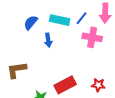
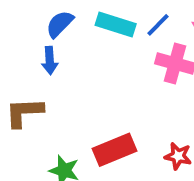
blue arrow: (48, 40) -> (50, 60), moved

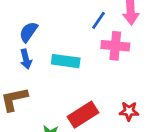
cyan rectangle: (116, 24) -> (66, 61), moved

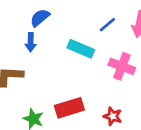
pink cross: (115, 46) -> (122, 66), moved
cyan rectangle: (66, 61) -> (81, 49), moved

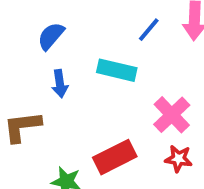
blue arrow: (31, 42) -> (60, 84), moved
pink cross: (122, 66) -> (172, 115), moved, turned 35

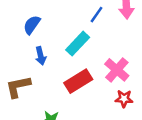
cyan rectangle: (117, 70) -> (78, 44), turned -55
red rectangle: (115, 157) -> (78, 81), moved

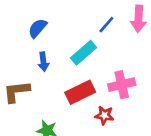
pink cross: (117, 70) -> (122, 85), turned 30
red star: (124, 99) -> (104, 115), moved

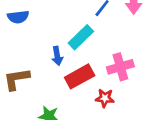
blue semicircle: (38, 28) -> (18, 17), moved, turned -135
blue arrow: (43, 62) -> (57, 56), moved

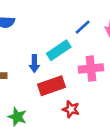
pink cross: (120, 67) -> (91, 68), moved

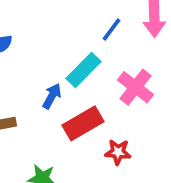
blue arrow: (34, 63) -> (52, 96), turned -140
pink cross: (91, 68) -> (135, 87), turned -35

